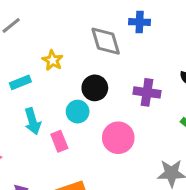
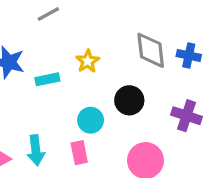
blue cross: (140, 22) -> (189, 56), moved
cyan circle: (78, 112) -> (91, 120), moved
cyan arrow: (32, 121) -> (36, 150), moved

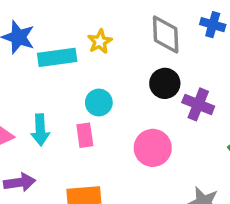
blue cross: (189, 56) -> (213, 25), moved
cyan rectangle: (47, 79) -> (57, 57), size x1.5
black circle: (129, 100) -> (165, 83), moved

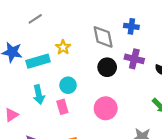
purple cross: (198, 104) -> (134, 59), moved
cyan arrow: (40, 130) -> (39, 95), moved

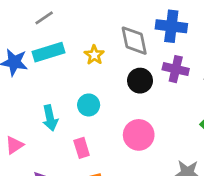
blue cross: (131, 26) -> (171, 26), size x1.5
yellow star: (63, 47) -> (94, 55), moved
cyan rectangle: (38, 61) -> (48, 52), moved
pink rectangle: (62, 107) -> (82, 148), moved

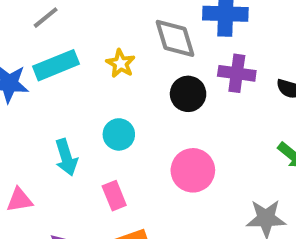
pink triangle: (14, 145) -> (19, 200), turned 30

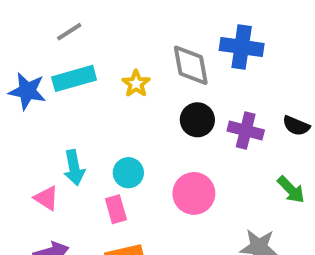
purple cross: (237, 73) -> (246, 131), moved
cyan circle: (119, 134) -> (128, 173), moved
pink triangle: (19, 200) -> (46, 198), moved, turned 36

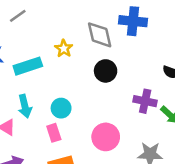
cyan rectangle: (74, 78) -> (28, 66), moved
purple cross: (246, 131) -> (145, 101), moved
pink circle: (194, 193) -> (106, 137), moved

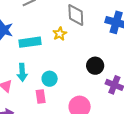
gray diamond: (100, 35) -> (76, 15), moved
black circle: (106, 71) -> (95, 66), moved

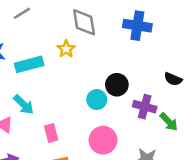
cyan arrow: (22, 72) -> (24, 105), turned -36
cyan circle: (50, 79) -> (97, 100), moved

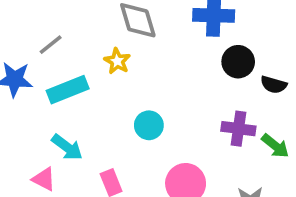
gray line: (22, 13) -> (51, 45), moved
black circle: (117, 85) -> (238, 62), moved
cyan circle: (97, 100) -> (149, 125), moved

